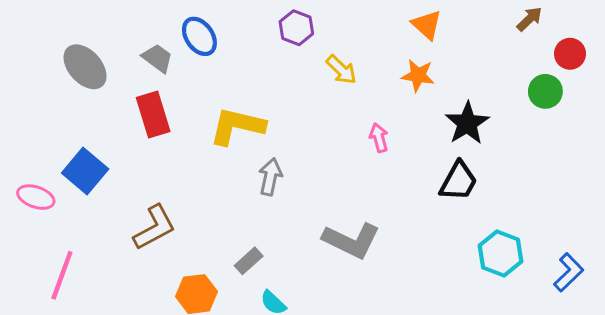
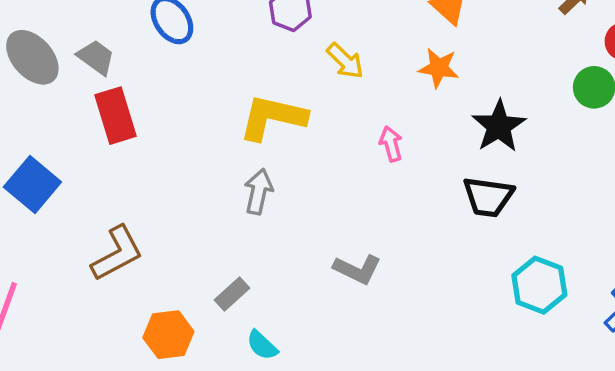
gray trapezoid: (157, 58) -> (96, 57), moved
yellow L-shape: (237, 126) -> (273, 117), moved
black trapezoid: (459, 181) -> (488, 197), turned 69
gray L-shape: (351, 240) -> (357, 269), size x0.7

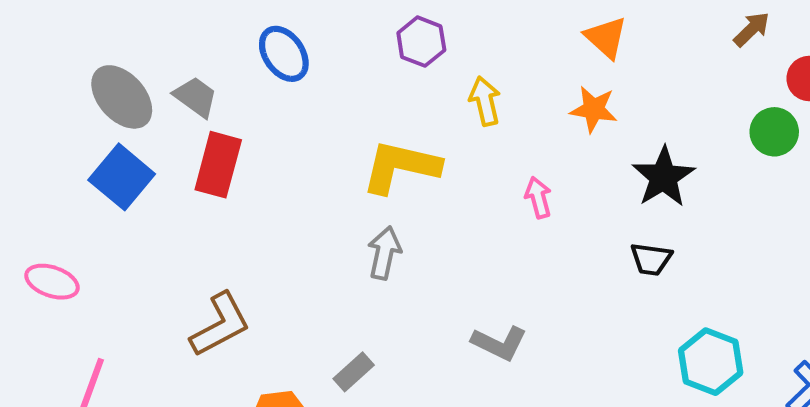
yellow arrow: (345, 61) -> (485, 101), turned -147
red rectangle: (115, 116) -> (218, 165), turned 32
blue square: (32, 184) -> (122, 177), moved
black trapezoid: (488, 197) -> (651, 259), size x0.7

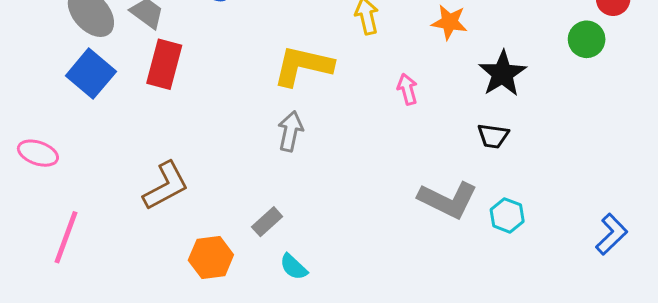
gray L-shape: (499, 343) -> (448, 200), moved, size x1.4
cyan hexagon: (711, 362) -> (507, 215), moved, size x0.7

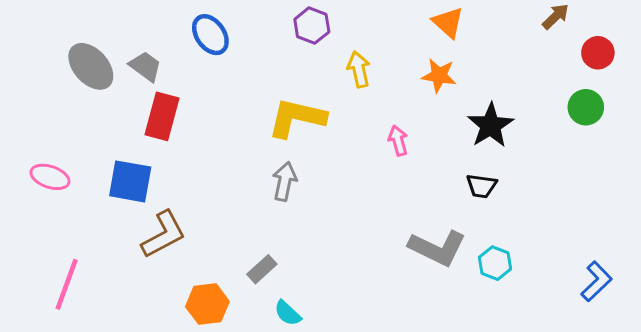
green circle: (587, 39) -> (586, 107), moved
blue square: (91, 74) -> (130, 181), moved, turned -30
pink ellipse: (38, 153) -> (50, 177), moved

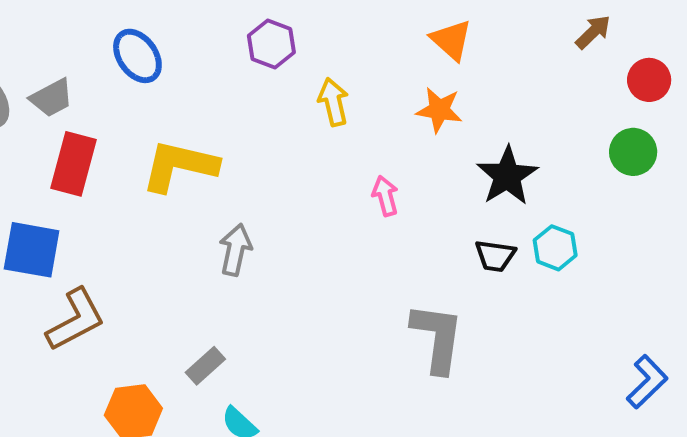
gray trapezoid: (145, 66) -> (52, 98), turned 116
yellow L-shape: (297, 118) -> (179, 166), moved
gray L-shape: (437, 248) -> (437, 338), turned -108
cyan hexagon: (495, 263) -> (555, 248), moved

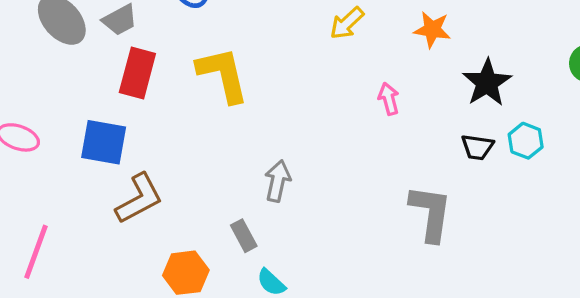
yellow arrow: (333, 102) -> (347, 23), turned -120
yellow L-shape: (179, 166) -> (223, 75), turned 64
gray arrow: (235, 250) -> (278, 181), moved
gray rectangle: (205, 366) -> (244, 236), turned -76

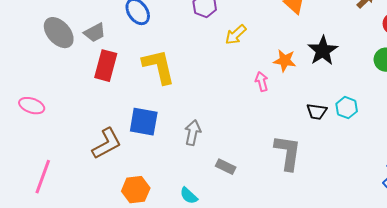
orange star: (432, 30) -> (285, 61), moved
black star: (487, 83) -> (323, 51), moved
blue square: (104, 142) -> (144, 122), moved
gray rectangle: (244, 236) -> (226, 167), moved, turned -36

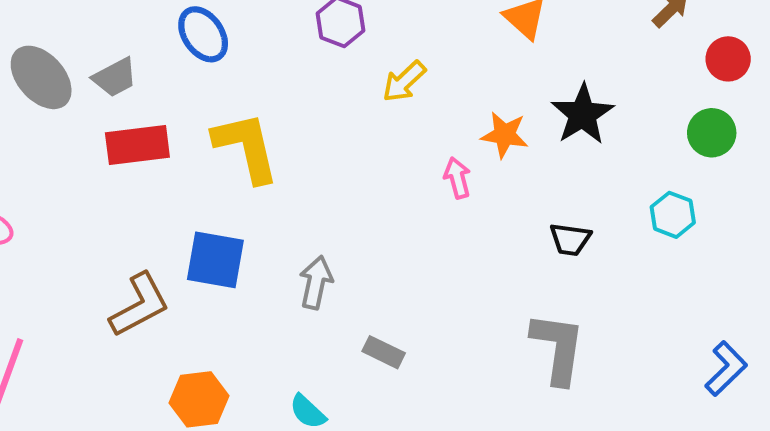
red rectangle: (106, 66) -> (137, 145), turned 68
cyan hexagon: (347, 108) -> (673, 215), moved
gray L-shape: (288, 153) -> (558, 348), moved

